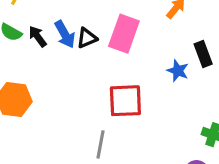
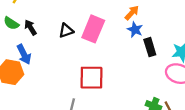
blue arrow: (65, 34) -> (24, 54), moved
blue star: (178, 71) -> (135, 30), moved

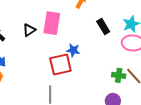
blue star: (135, 30) -> (73, 50), moved

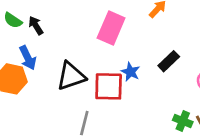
black rectangle: (103, 27) -> (169, 61), moved, turned 63
black triangle: (29, 30) -> (71, 76), moved, size x1.6

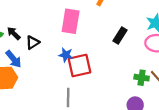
blue star: (131, 72) -> (66, 55), moved
black triangle: (71, 76) -> (33, 43), moved, size x0.6

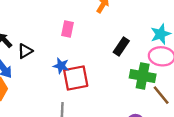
pink rectangle: (71, 21) -> (68, 29), size x0.6
green cross: (142, 78) -> (143, 76), moved, size x1.5

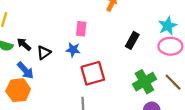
blue star: (61, 66) -> (73, 50), moved
green cross: (143, 76) -> (144, 82), moved, turned -35

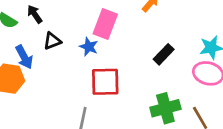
pink rectangle: (81, 29) -> (105, 24), size x1.5
black arrow: (24, 44) -> (35, 14), moved

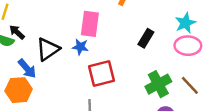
black arrow: (35, 14) -> (17, 32), moved
black triangle: (52, 41) -> (48, 49), size x1.5

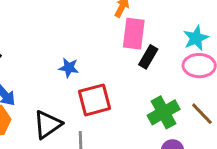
pink rectangle: (90, 24) -> (134, 34), moved
black triangle: (48, 49) -> (48, 125), moved

